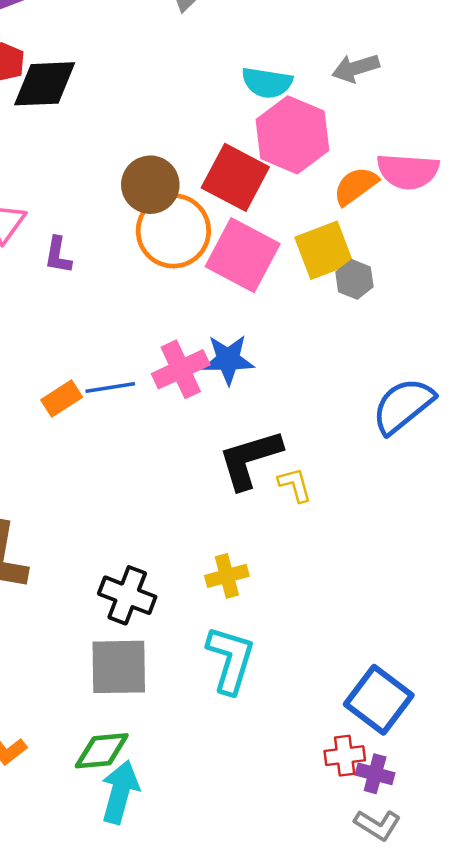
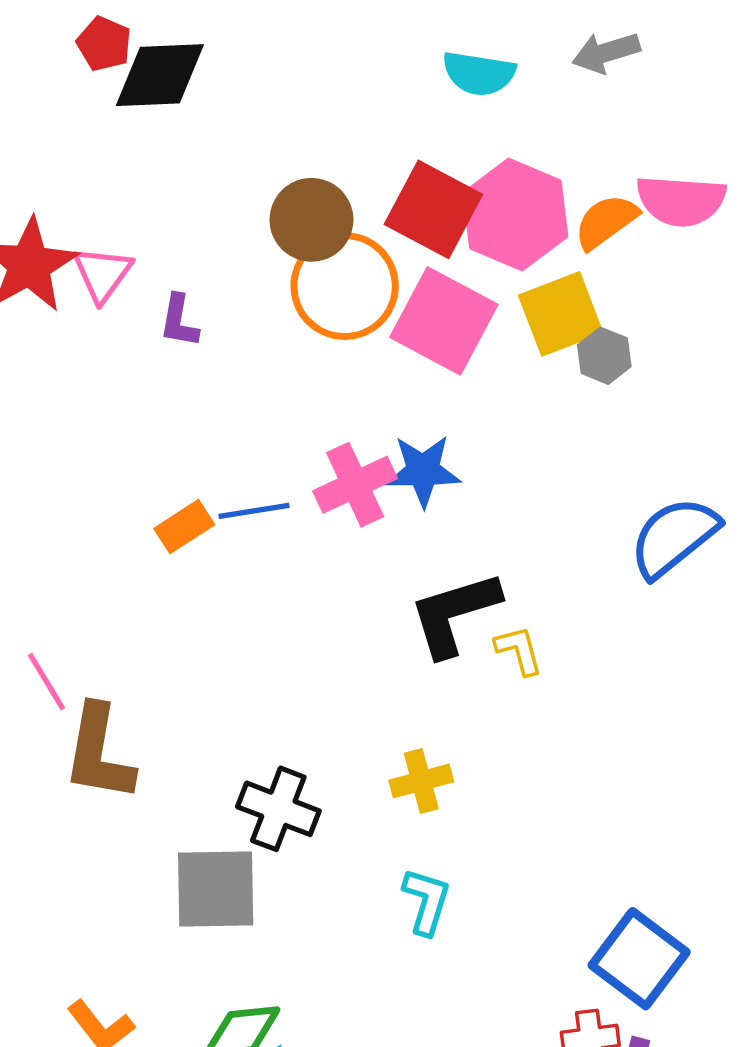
pink hexagon: (292, 135) -> (515, 215), moved
cyan L-shape: (230, 660) -> (427, 901), size x0.7
gray square: (119, 667) -> (216, 889), moved

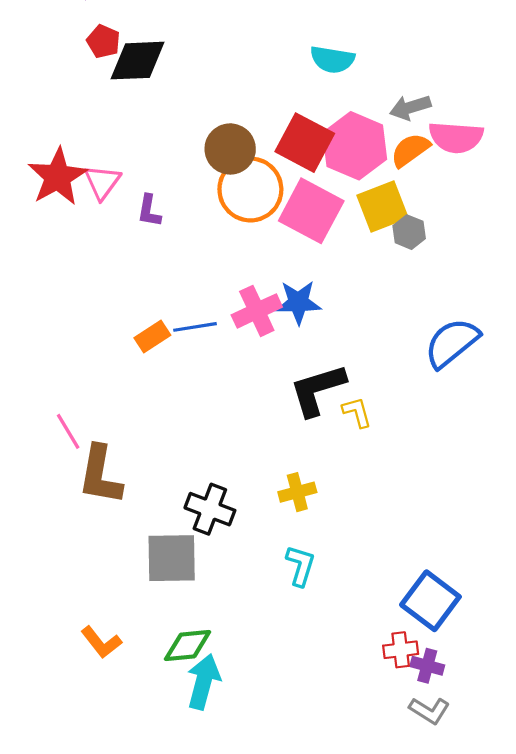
gray arrow: (606, 53) -> (410, 107), moved

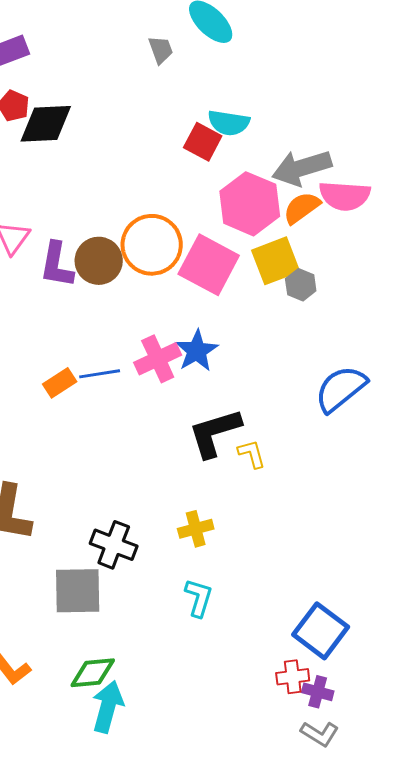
gray arrow: (410, 107) -> (302, 168), size x1.5
red square: (305, 143) -> (203, 142), moved, size x0.7
brown circle: (230, 149) -> (99, 261), moved
purple L-shape: (149, 211) -> (57, 265), size x1.5
blue star: (298, 302) -> (197, 351), turned -30

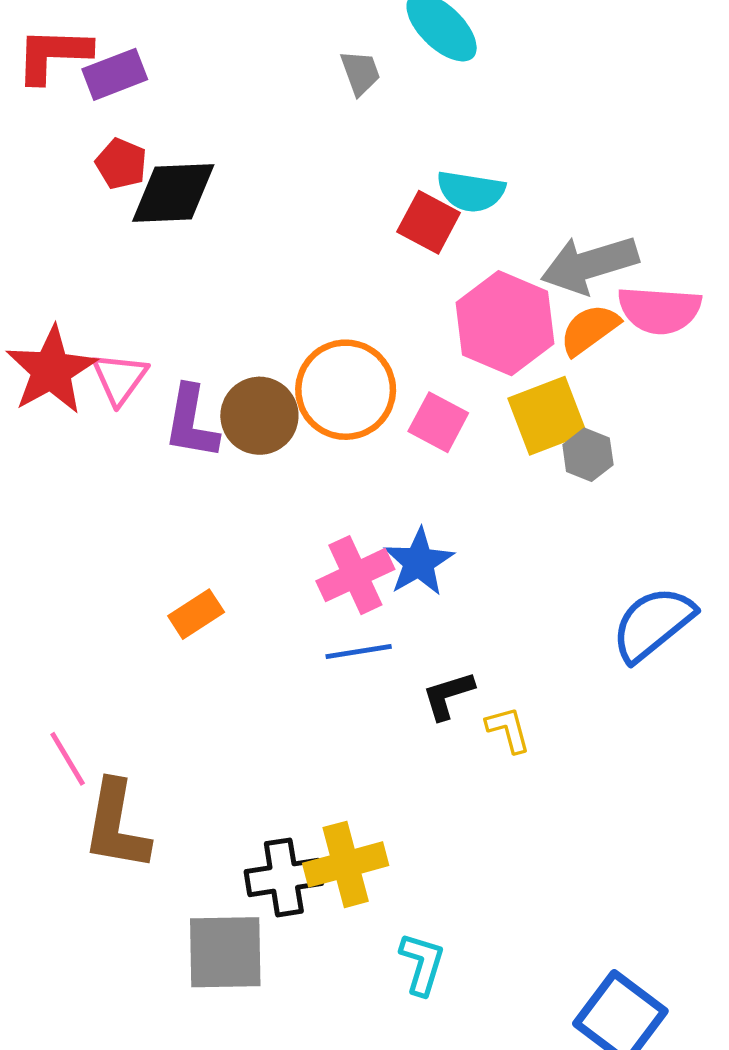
pink square: (209, 265) -> (438, 422), size x0.6
blue line: (100, 374) -> (359, 651), moved
black L-shape: (215, 433) -> (448, 695), size x0.6
yellow cross: (196, 529) -> (346, 864), moved, size x1.4
black cross: (114, 545) -> (284, 877), turned -30

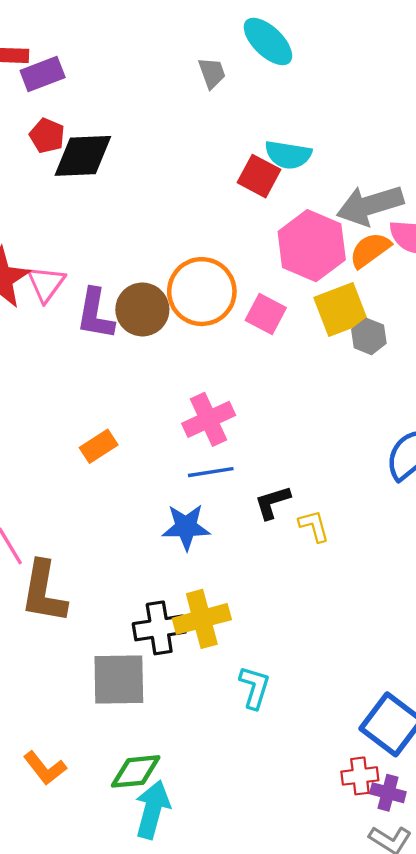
blue star: (419, 562) -> (186, 527), moved, turned 30

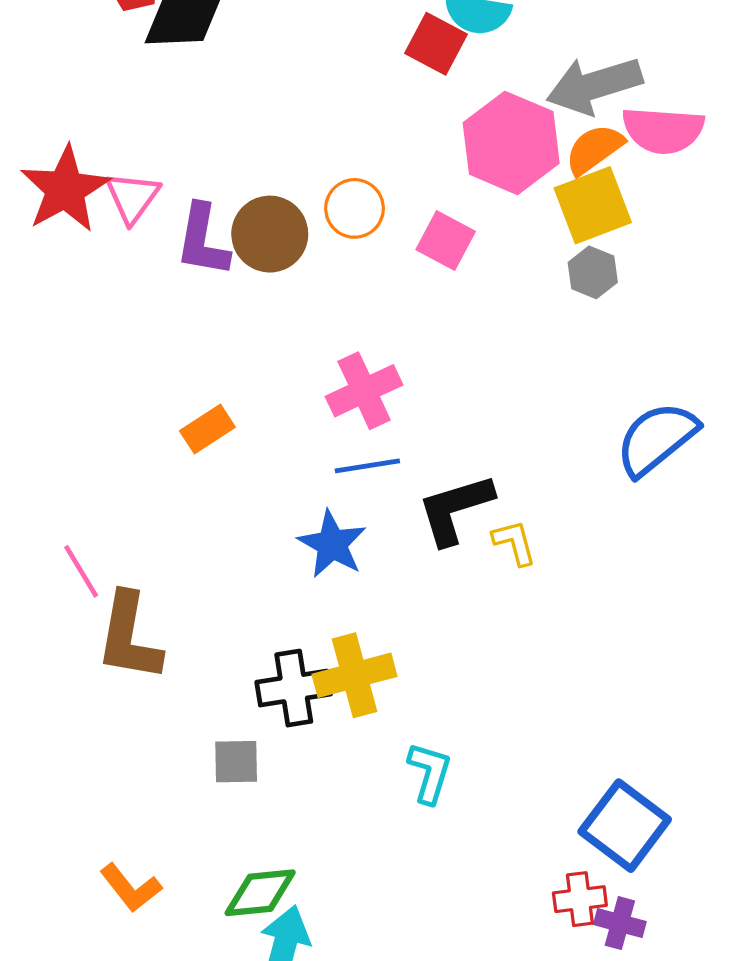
orange circle: (202, 292) -> (355, 208), size x0.6
yellow square: (341, 309) -> (593, 205), moved
black L-shape: (272, 502) -> (455, 509), size x1.5
blue star: (186, 527) -> (332, 544), turned 30
gray square: (119, 680) -> (236, 762), size x0.6

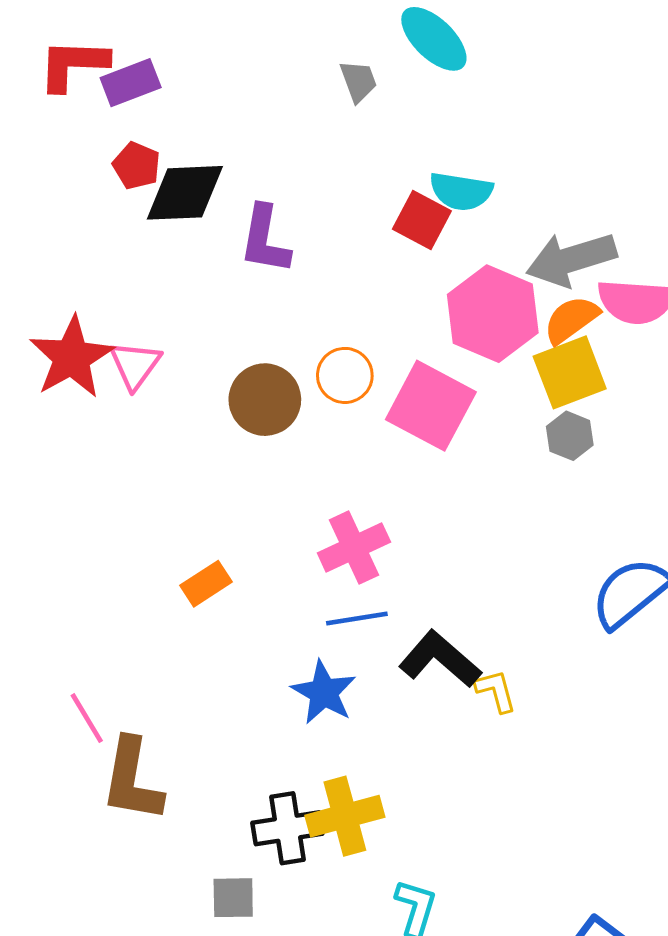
purple L-shape: (203, 240) -> (265, 240), moved
pink square: (446, 240) -> (431, 406), size x1.6
black L-shape: (455, 509) -> (440, 659), turned 58

